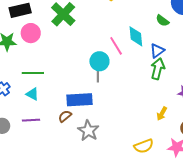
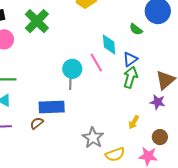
pink line: (116, 46) -> (96, 63), moved
gray star: (88, 131) -> (93, 138), moved

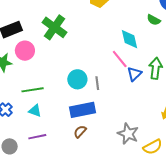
blue triangle: (130, 59) -> (134, 74), moved
cyan circle: (72, 69) -> (77, 79), moved
brown semicircle: (37, 123) -> (80, 132), moved

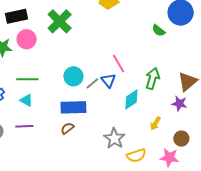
cyan diamond: (129, 39) -> (131, 99), moved, turned 60
blue triangle: (134, 74) -> (108, 80), moved, turned -35
gray line: (97, 83) -> (92, 83), turned 48

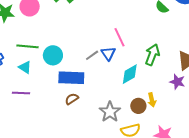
cyan circle: (73, 76) -> (53, 55), moved
yellow arrow: (155, 123) -> (152, 100), turned -48
brown semicircle: (67, 128) -> (72, 99), moved
brown circle: (181, 139) -> (138, 106), moved

